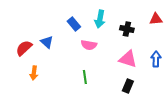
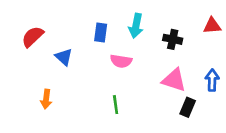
blue rectangle: (74, 24) -> (101, 32), turned 48
red semicircle: (24, 48) -> (33, 37), moved
black rectangle: (128, 86) -> (188, 107), moved

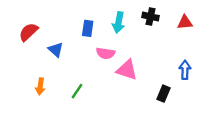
black cross: (173, 39) -> (151, 17), moved
pink triangle: (174, 80) -> (127, 70), moved
green line: (116, 105) -> (77, 91), moved, turned 42

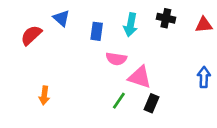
blue triangle: (56, 50) -> (61, 18), moved
green line: (77, 91) -> (119, 101), moved
black rectangle: (164, 94) -> (152, 103), moved

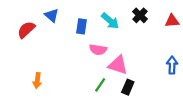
black cross: (166, 18) -> (140, 15), turned 32
cyan arrow: (131, 25) -> (110, 21), turned -60

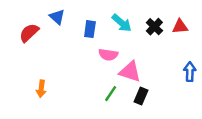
black cross: (140, 15) -> (154, 27), moved
red triangle: (172, 21) -> (180, 27), moved

